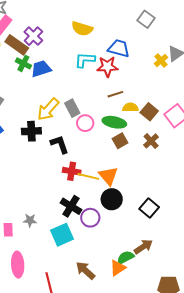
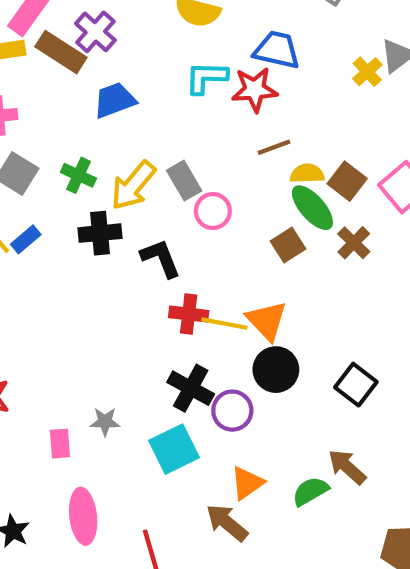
green cross: (23, 63) -> (78, 175), moved
green ellipse: (114, 122) -> (312, 208), moved, turned 40
brown arrow: (143, 247) -> (347, 467), turned -102
orange triangle: (118, 268) -> (247, 483), moved

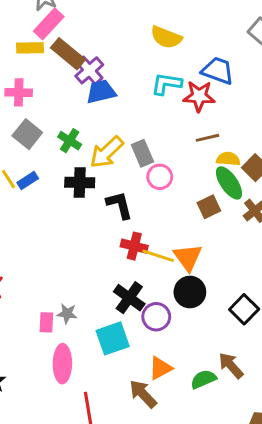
purple cross: (95, 32) -> (89, 70), moved
pink rectangle: (60, 444) -> (46, 322), moved
pink ellipse: (83, 516) -> (62, 364), moved

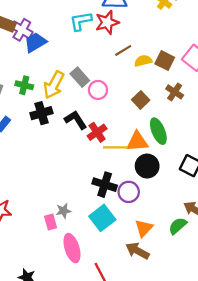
green ellipse: (229, 183) -> (158, 131), moved, turned 30
red cross: (134, 246) -> (97, 132), moved, turned -30
orange triangle: (188, 257) -> (137, 141), turned -40

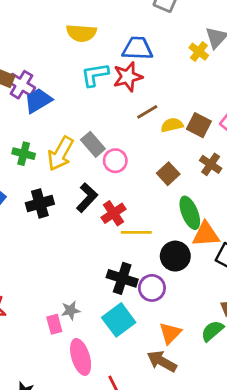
black cross: (41, 113) -> (40, 203), moved
black L-shape: (76, 120) -> (87, 198), turned 75
orange triangle: (137, 141) -> (206, 234), moved

